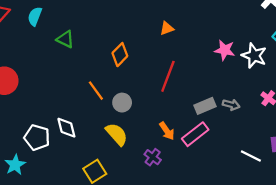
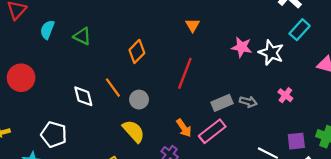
cyan semicircle: (35, 16) -> (47, 30), moved
orange triangle: (167, 28) -> (193, 25), moved, turned -40
white diamond: (66, 128) -> (83, 96), moved

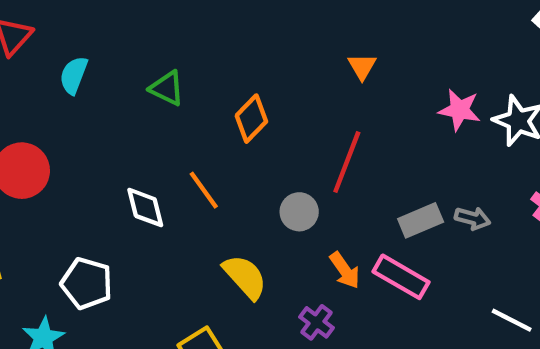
green triangle: (82, 36) -> (167, 88), moved
gray circle: (139, 100) -> (299, 212), moved
pink rectangle: (212, 131) -> (401, 277), turned 68

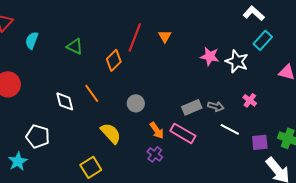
red line: (347, 162) -> (135, 37), moved
white line: (512, 320) -> (230, 129), moved
purple cross: (316, 322) -> (155, 154), moved

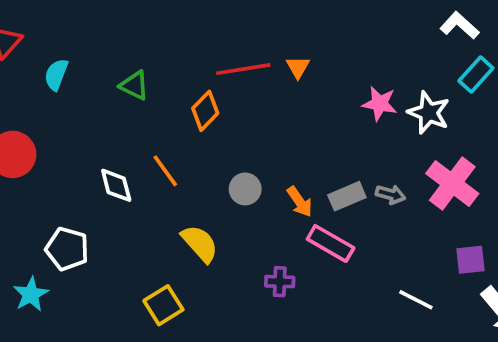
red line: (135, 37) -> (243, 69), turned 60
pink cross: (250, 100) -> (452, 183), size x2.0
white line: (230, 129) -> (416, 300), moved
orange arrow: (157, 130) -> (300, 202), moved
purple cross: (155, 154) -> (280, 282), turned -35

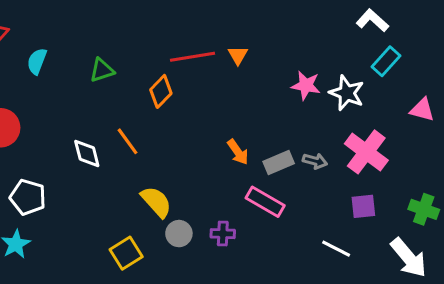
green triangle: (134, 85) -> (102, 70), turned -44
gray circle: (245, 189) -> (179, 234), moved
orange arrow: (300, 202) -> (238, 152), moved
white pentagon: (67, 249) -> (28, 197), moved
purple square: (470, 260) -> (363, 206), moved

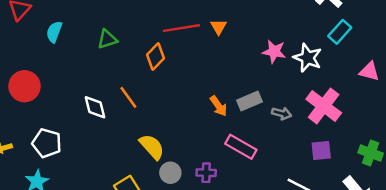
gray rectangle: (279, 163) -> (249, 101), moved

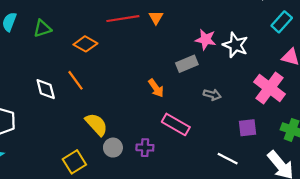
cyan rectangle: (340, 32) -> (282, 22), moved
green triangle: (107, 39) -> (42, 28), moved
orange diamond: (156, 57) -> (85, 44), moved, turned 75
gray rectangle: (249, 101) -> (187, 64), moved
pink cross: (324, 106) -> (270, 88), moved

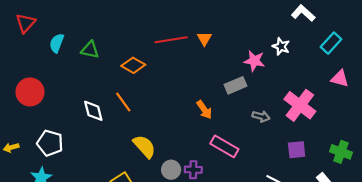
green triangle: (42, 28) -> (90, 50), turned 30
white star: (235, 45) -> (281, 46), moved, size x0.7
pink cross: (270, 88) -> (300, 105), moved
gray circle: (113, 148) -> (171, 170), moved

